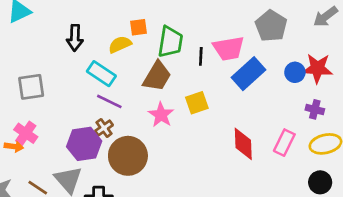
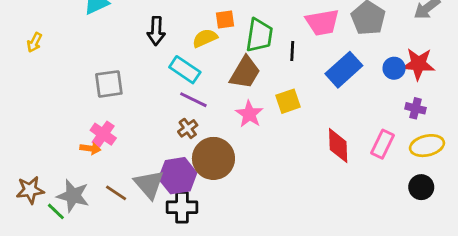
pink trapezoid: (229, 48) -> (322, 22), moved
purple hexagon: (84, 144) -> (178, 176), moved

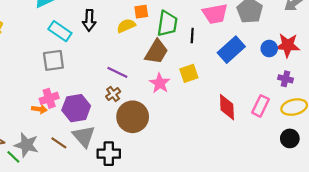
cyan rectangle: (185, 70) -> (60, 31), moved
pink cross: (103, 134) -> (49, 98), turned 36
purple hexagon: (178, 176) -> (76, 108), moved

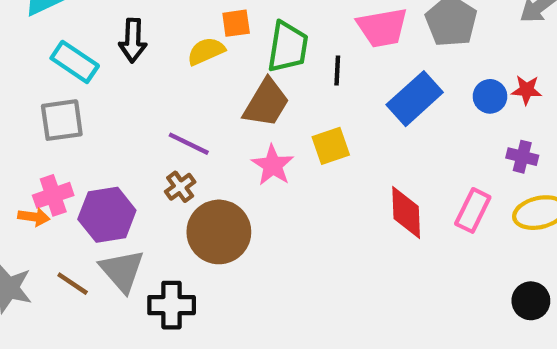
red star: (288, 45) -> (527, 90), size x0.6
black circle: (290, 138) -> (531, 301), moved

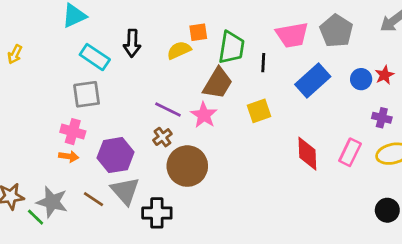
red star: (527, 90) -> (385, 75), turned -30
pink star: (273, 165) -> (204, 115), moved
pink cross: (53, 195) -> (73, 132), moved, turned 35

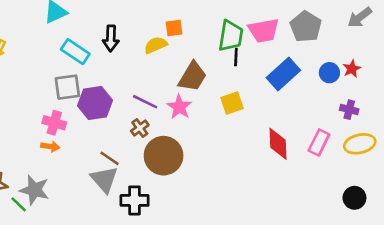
green trapezoid: (231, 47) -> (231, 36), moved
purple hexagon: (116, 155) -> (95, 103), moved
brown line: (93, 199) -> (110, 158), moved

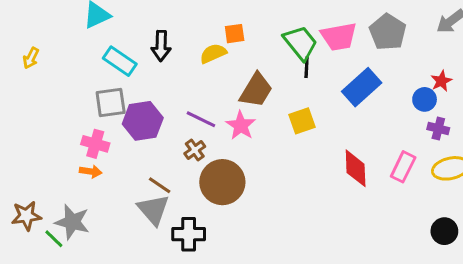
green trapezoid: (231, 36) -> (300, 43), turned -48
blue circle: (329, 73) -> (425, 99), moved

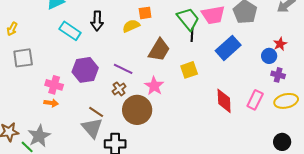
gray square: (111, 102) -> (23, 58), moved
pink star: (241, 125) -> (154, 86), moved
gray star: (72, 222) -> (39, 136), turned 30

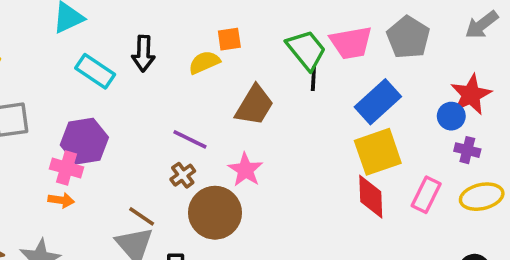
red star: (280, 44) -> (471, 95), size x1.6
purple hexagon: (85, 70) -> (84, 141), moved
yellow square: (189, 70) -> (378, 152), moved, size x1.5

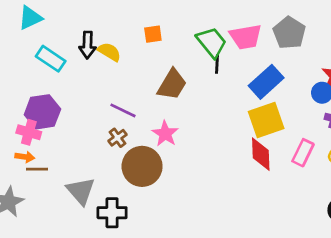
yellow semicircle: (204, 62) -> (109, 52), moved, turned 55
brown line: (142, 216) -> (37, 169), moved, turned -35

